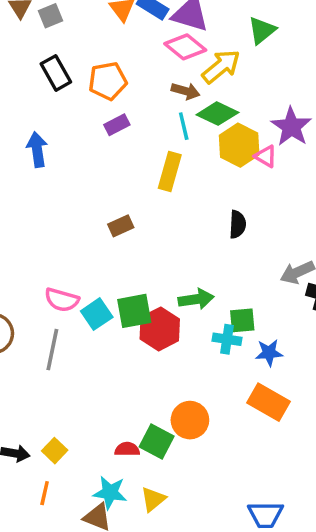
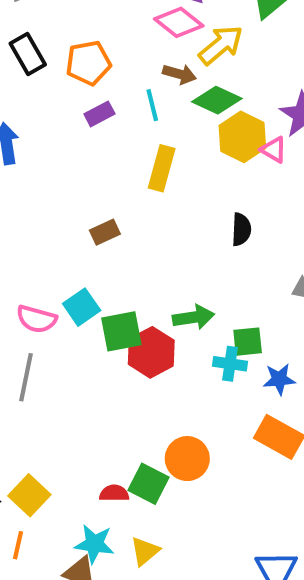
cyan line: (184, 126) -> (152, 105), moved
cyan square: (97, 314) -> (82, 307), moved
yellow square: (55, 451) -> (29, 495), size x1.4

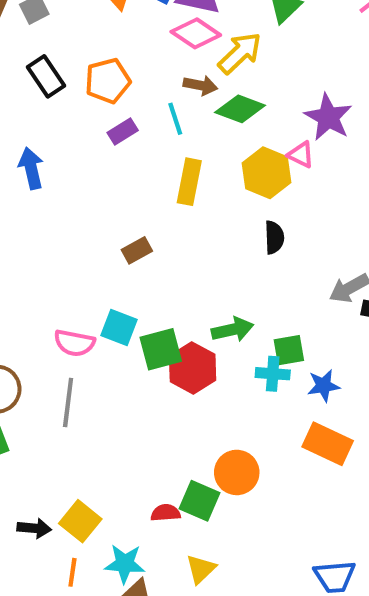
yellow hexagon: (242, 137) -> (266, 173), moved
cyan square: (82, 307) -> (119, 328), turned -30
cyan star: (94, 544) -> (125, 564), moved

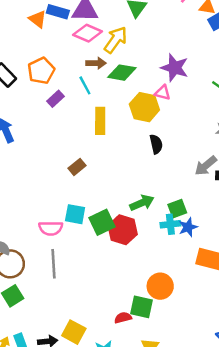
blue star: (324, 386) -> (188, 227), moved

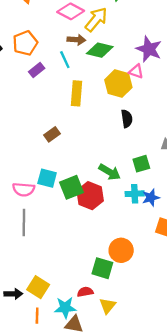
green arrow: (142, 203) -> (110, 172), turned 50
green square: (177, 209) -> (141, 164), moved
red semicircle: (123, 318) -> (85, 292), moved

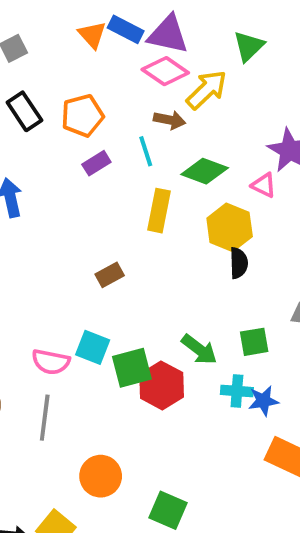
green diamond: (100, 50) -> (205, 171), moved
yellow hexagon: (118, 84) -> (230, 227), moved
orange circle: (121, 250) -> (101, 476), moved

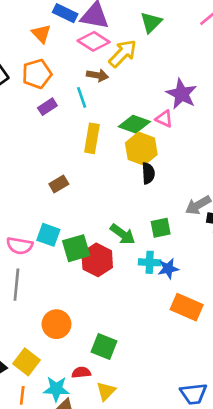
orange triangle: (92, 35) -> (41, 34), moved
green diamond: (205, 171) -> (134, 124), moved

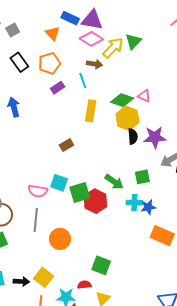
green triangle: (151, 22) -> (133, 41), moved
purple star: (182, 94) -> (155, 137), moved, turned -30
orange circle: (56, 324) -> (60, 239), moved

